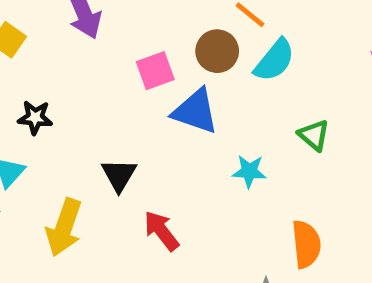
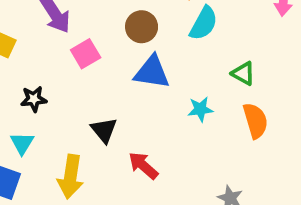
brown circle: (217, 51) -> (142, 27), moved
pink square: (155, 71) -> (86, 54), moved
orange semicircle: (306, 244) -> (255, 121), moved

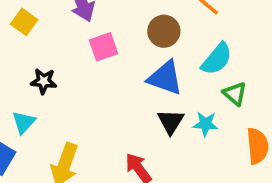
cyan semicircle: (204, 23) -> (217, 59), moved
green triangle: (243, 73) -> (235, 94), moved
black triangle: (104, 130) -> (171, 122), moved

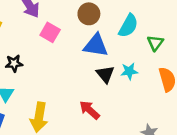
pink square: (104, 47) -> (50, 32), turned -30
green triangle: (235, 94) -> (155, 43), moved, turned 36

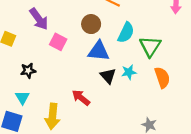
green triangle: (155, 43) -> (150, 46), size x1.5
red arrow: (89, 110) -> (81, 98), moved

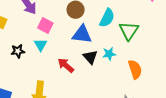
orange semicircle: (162, 77) -> (135, 69), moved
cyan triangle: (22, 97) -> (40, 45), moved
red arrow: (81, 98) -> (66, 65), moved

